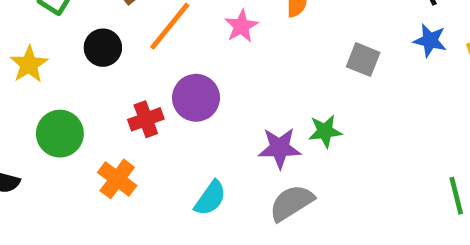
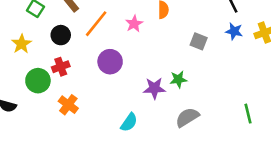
red cross: (146, 119) -> (61, 67), moved
cyan semicircle: (210, 198) -> (129, 122), moved
gray semicircle: (292, 203) -> (187, 117), moved

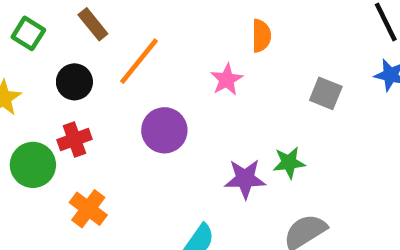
pink star: (134, 24) -> (227, 80), moved

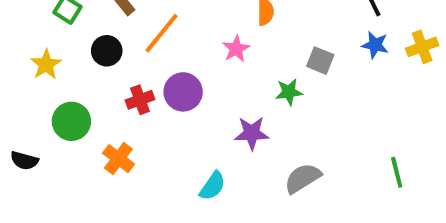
red cross: (74, 140) -> (140, 100), moved
green star: (289, 163) -> (289, 92), moved

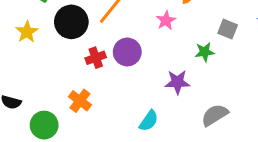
black circle: (107, 51) -> (71, 22), size x1.5
green circle: (71, 121) -> (44, 125), moved

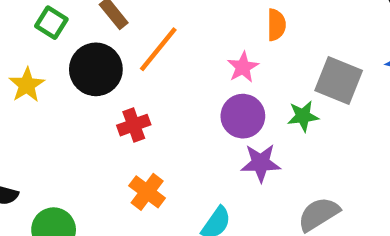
gray square: (228, 29) -> (339, 80), size x1.5
purple circle: (127, 52) -> (243, 116), moved
orange cross: (80, 101) -> (147, 192), moved

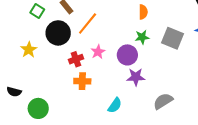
pink star: (243, 67) -> (98, 52), moved
yellow star: (27, 85) -> (29, 50), moved
green star: (303, 116) -> (142, 37), moved
orange cross: (147, 192) -> (82, 81), moved, turned -35

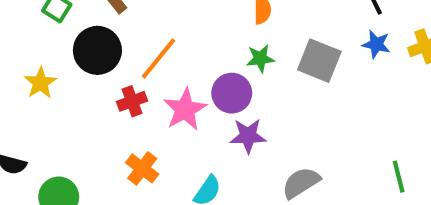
orange line: (88, 23) -> (158, 59), moved
pink star: (98, 52) -> (185, 109), moved, size x1.5
orange cross: (82, 81) -> (142, 168), moved, turned 35

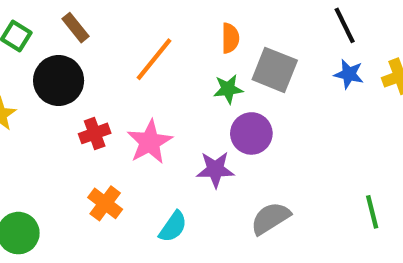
orange line: (158, 59) -> (154, 59), moved
gray square: (319, 61) -> (275, 70), moved
purple circle: (232, 93) -> (251, 133), moved

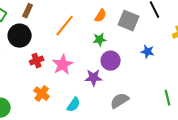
brown rectangle: (76, 28) -> (28, 11), turned 64
orange semicircle: (230, 38) -> (101, 16), turned 32
gray square: (275, 70) -> (129, 21), moved
blue star: (349, 74) -> (148, 52), moved

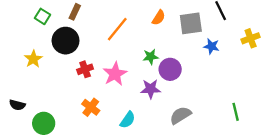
gray square: (129, 21) -> (191, 23), turned -30
green star: (100, 40) -> (151, 57), moved
blue star: (148, 52) -> (211, 46), moved

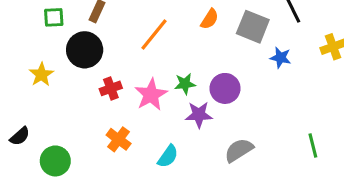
green square: (43, 16) -> (54, 17), turned -35
gray square: (191, 23) -> (253, 27), turned 30
green star: (151, 57) -> (185, 84), moved
black semicircle: (17, 105) -> (20, 136), turned -56

